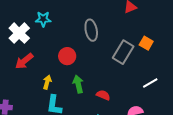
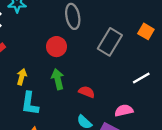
orange square: (146, 43) -> (146, 31), moved
red circle: (67, 56) -> (56, 47), moved

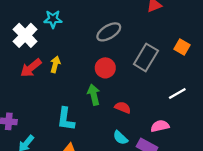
gray ellipse: (73, 16) -> (109, 32), turned 70
red circle: (56, 47) -> (105, 68), moved
yellow arrow: (22, 77) -> (55, 64), moved

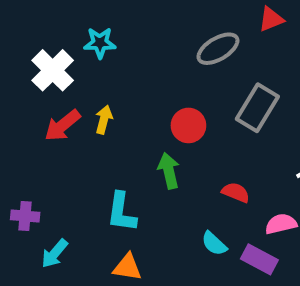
gray ellipse: (109, 32) -> (218, 49), moved
red semicircle: (123, 107) -> (236, 192), moved

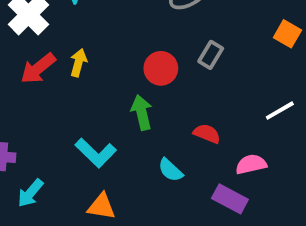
gray rectangle: (257, 108) -> (211, 55), moved, size x0.6
cyan L-shape: (122, 212) -> (96, 153), turned -54
cyan semicircle: (214, 244) -> (170, 170), moved

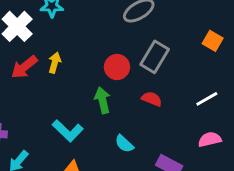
gray rectangle: (211, 55) -> (155, 57), size x1.5
red semicircle: (207, 134) -> (152, 99), moved
pink semicircle: (251, 164) -> (210, 139), moved

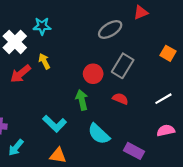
yellow arrow: (55, 63) -> (44, 61), moved, turned -42
cyan semicircle: (124, 144) -> (99, 134), size x1.5

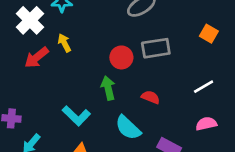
gray rectangle: (123, 66) -> (156, 48), turned 50
red semicircle: (120, 99) -> (151, 97), moved

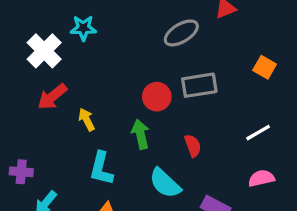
yellow arrow: (64, 43) -> (87, 119), moved
red semicircle: (151, 97) -> (193, 146), turned 48
cyan L-shape: (76, 116) -> (101, 169), turned 60

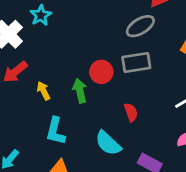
cyan star: (83, 28) -> (41, 15), turned -30
gray ellipse: (181, 33) -> (140, 26), moved
green arrow: (140, 134) -> (80, 91), moved

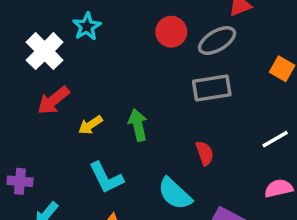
red circle: (101, 72) -> (171, 32), moved
yellow arrow: (43, 91) -> (90, 125), turned -96
cyan L-shape: (56, 131) -> (106, 178), turned -40

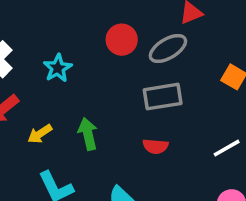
cyan star: (87, 26) -> (58, 68), moved
red semicircle: (205, 153) -> (155, 146), moved, turned 115

